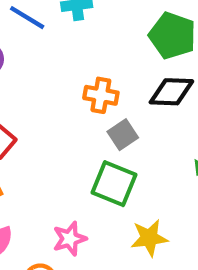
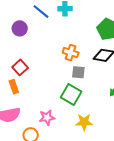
gray square: (123, 135) -> (78, 72), turned 32

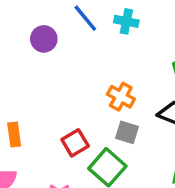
red square: (20, 67) -> (75, 143), moved

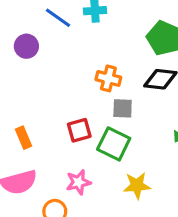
red square: (75, 143) -> (79, 130), turned 30

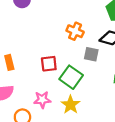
gray square: (123, 108) -> (91, 54), moved
yellow star: (137, 185) -> (71, 105), moved, turned 30

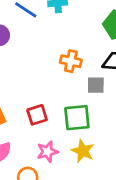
red square: (49, 64) -> (37, 115), moved
green square: (71, 77) -> (77, 118), turned -30

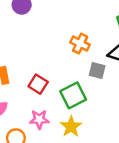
red square: (37, 115) -> (38, 84), turned 36
green square: (77, 118) -> (73, 95), turned -35

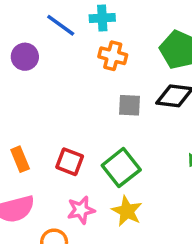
orange cross: (80, 44) -> (113, 56), moved
gray square: (97, 70) -> (130, 105), moved

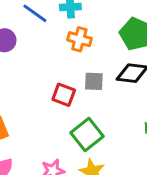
red square: (70, 162) -> (64, 95), moved

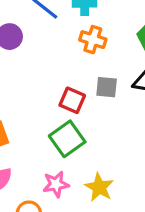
green square: (87, 135) -> (67, 139), moved

